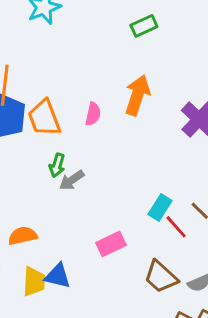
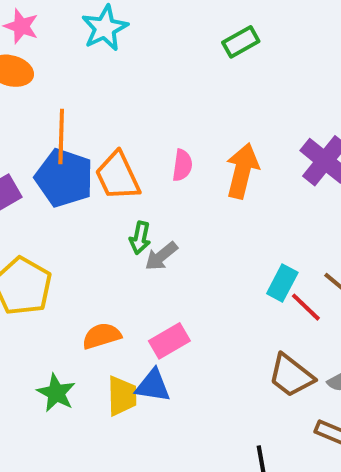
orange arrow: (137, 95) -> (242, 171), moved
pink rectangle: (111, 244) -> (169, 341), moved

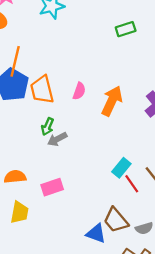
blue triangle: (153, 386) -> (96, 233), moved

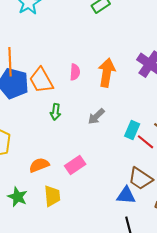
gray arrow: (57, 139) -> (96, 116), moved

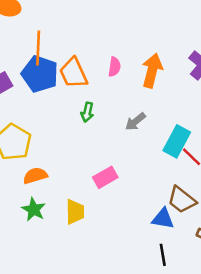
cyan rectangle: (132, 130) -> (177, 141), size x1.4
orange semicircle: (39, 165) -> (35, 176), moved

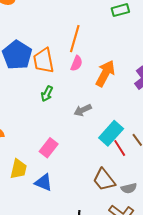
orange line: (38, 48) -> (75, 39), moved
pink rectangle: (105, 177) -> (49, 148), turned -36
blue triangle: (163, 219) -> (44, 182), moved

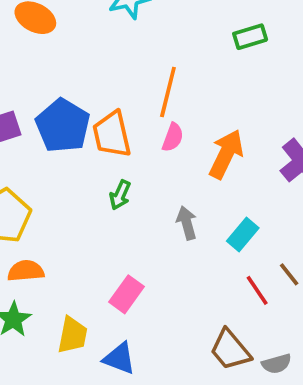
gray arrow: (83, 110) -> (187, 223), turned 102
cyan rectangle: (111, 133) -> (243, 234), moved, size x0.7

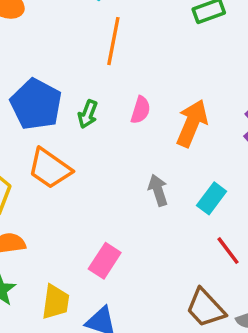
orange line: (168, 92) -> (113, 41), moved
orange trapezoid: (112, 134) -> (50, 168), moved, turned -39
green arrow: (120, 195) -> (88, 114), moved

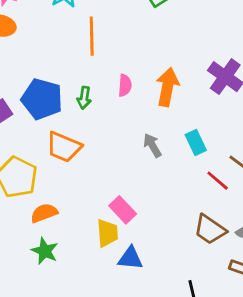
cyan rectangle: (212, 198) -> (196, 143), turned -50
pink rectangle: (105, 261) -> (123, 210), turned -64
yellow trapezoid: (56, 302) -> (107, 233), moved

